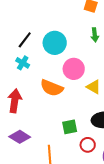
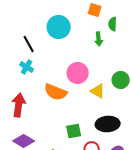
black line: (25, 40) -> (29, 44), turned -66
cyan circle: (55, 43) -> (59, 27), moved

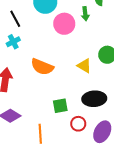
cyan cross: (27, 67) -> (13, 42), turned 32
pink circle: (78, 73) -> (64, 24), moved

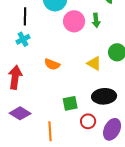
green arrow: (85, 14) -> (96, 20), moved
black line: (15, 19) -> (25, 16), turned 30
orange semicircle: (42, 67) -> (52, 64), size x0.7

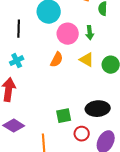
cyan cross: (23, 39) -> (17, 61), moved
yellow triangle: (94, 63) -> (87, 60), moved
orange semicircle: (52, 64) -> (57, 60), moved, turned -84

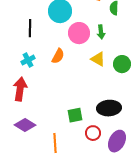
orange semicircle: (57, 60) -> (58, 56), moved

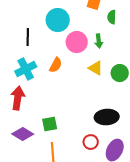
cyan cross: (28, 60) -> (26, 69), size x1.5
green square: (75, 115) -> (50, 124), moved

